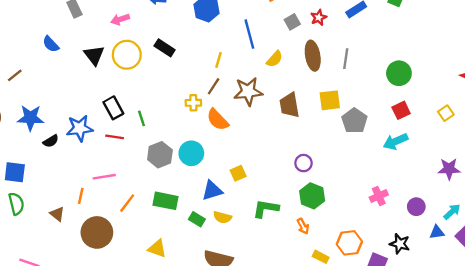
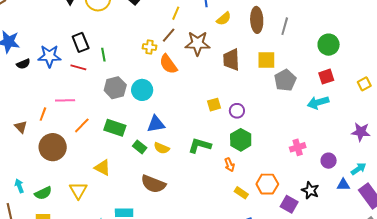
yellow square: (238, 173) -> (214, 105), moved

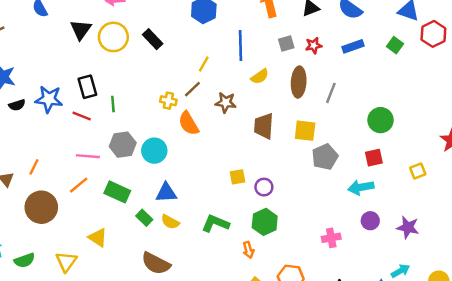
brown star: (198, 43) -> (226, 102), size x0.7
pink line: (65, 100) -> (88, 156), moved
purple circle: (329, 161) -> (370, 221), moved

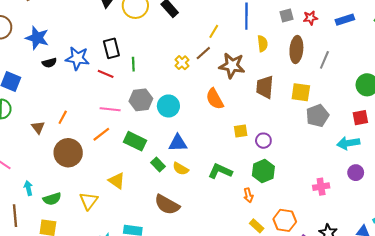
yellow semicircle: (260, 76) -> (263, 44), turned -63
yellow cross: (168, 101) -> (182, 63), turned 32
brown star: (226, 102) -> (232, 66), size x1.4
orange semicircle: (189, 123) -> (215, 99), moved

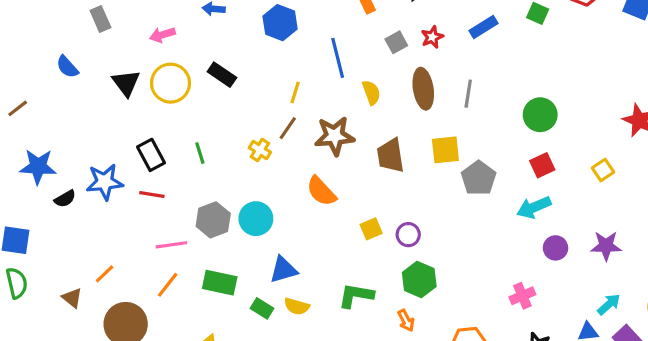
green line: (133, 64) -> (200, 153), moved
orange line: (63, 117) -> (105, 274), turned 32
pink cross: (321, 187) -> (522, 296), moved

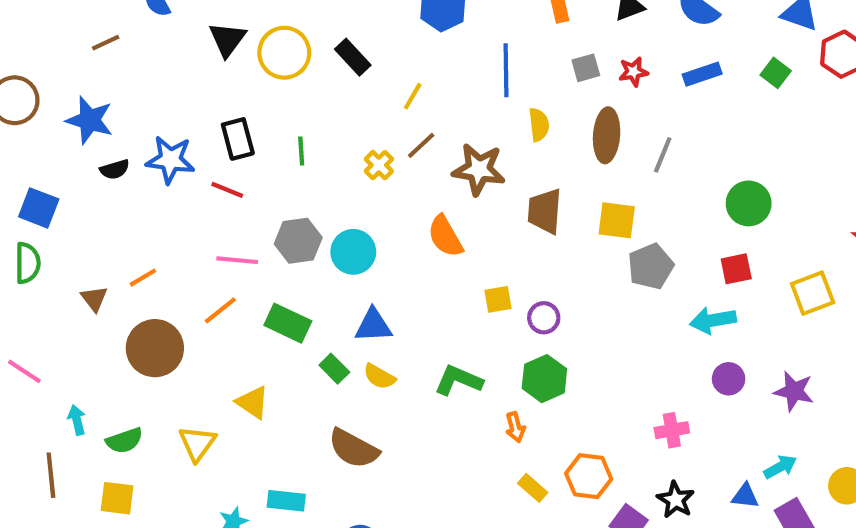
yellow line: (295, 92) -> (413, 96), moved
brown line: (18, 108) -> (106, 43), moved
yellow square: (603, 170) -> (813, 293), size x1.5

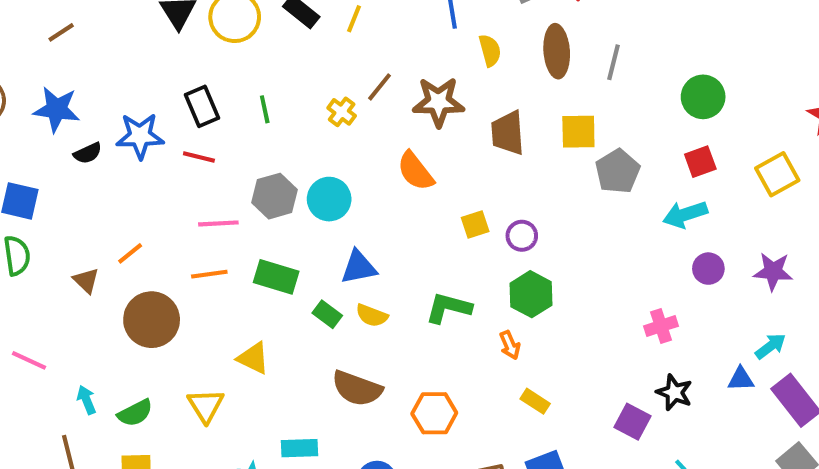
yellow line: (413, 96) -> (354, 19), moved
orange line: (220, 310) -> (209, 274), turned 39
orange hexagon: (589, 476) -> (434, 413), moved

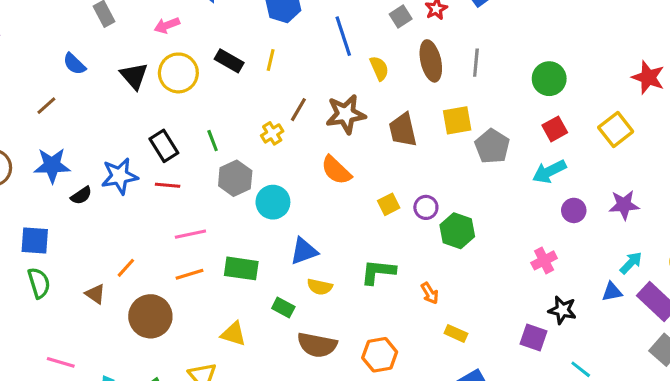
yellow cross: (342, 112) -> (272, 133), turned 30
gray hexagon: (274, 196) -> (235, 178), moved
green hexagon: (531, 294) -> (457, 231), moved
green rectangle: (327, 314) -> (283, 308), moved

